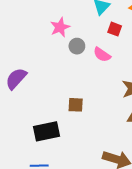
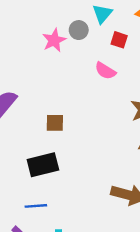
gray circle: (77, 46) -> (79, 30), moved
brown square: (76, 105) -> (55, 123), moved

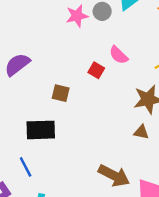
red square: (119, 40) -> (96, 70), moved
blue line: (36, 206) -> (26, 167), turned 54

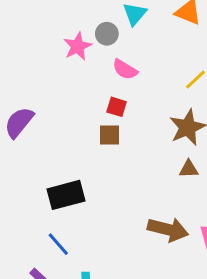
pink semicircle: (119, 55) -> (125, 69), moved
brown square: (61, 93) -> (110, 135), moved

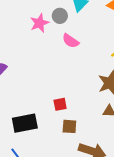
red square: (117, 107) -> (60, 104), moved, turned -32
brown square: (110, 135) -> (69, 126), moved

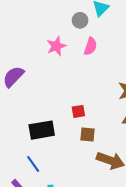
pink star: (39, 23) -> (56, 46), moved
pink semicircle: (71, 41) -> (90, 46), turned -108

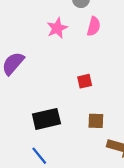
red square: (78, 111) -> (85, 81), moved

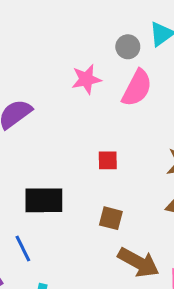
pink semicircle: (94, 26) -> (137, 88), size x1.4

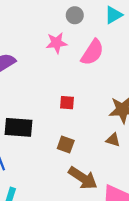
gray circle: (128, 47) -> (75, 15), moved

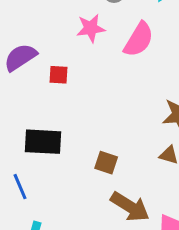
red square: (67, 103) -> (58, 75), moved

